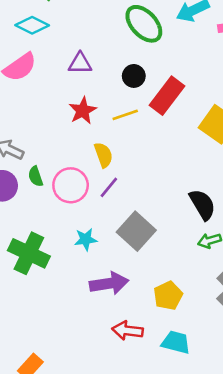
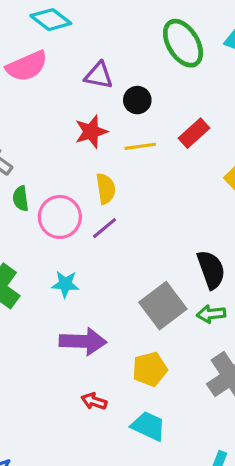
black circle: (134, 76) -> (137, 100), moved
red rectangle: (167, 96) -> (194, 133), size x0.7
gray square: (136, 231) -> (163, 306), moved
red arrow: (127, 331) -> (94, 401), size x0.7

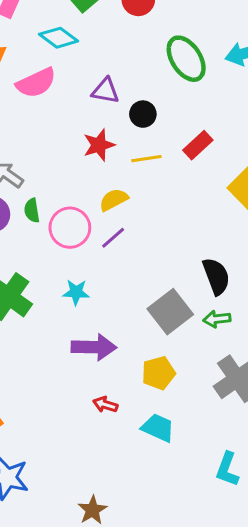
yellow semicircle: (106, 189) -> (114, 200), turned -108

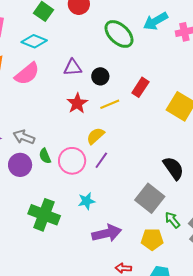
green arrow: (217, 319) -> (172, 220), moved, turned 72
yellow pentagon: (158, 373) -> (152, 239), turned 30

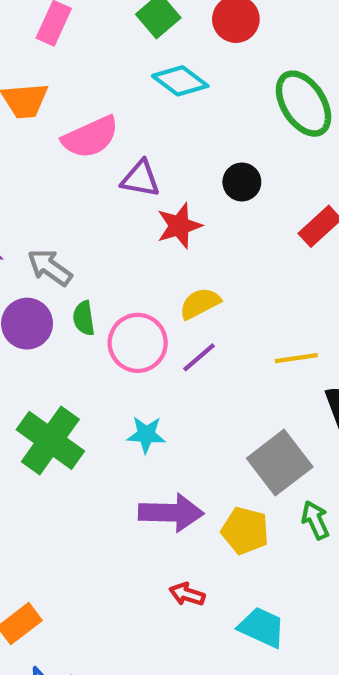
cyan diamond: (34, 41) -> (180, 81), moved
purple triangle: (73, 68) -> (140, 179), moved
yellow line: (110, 104) -> (296, 358), moved
yellow pentagon: (152, 239) -> (245, 531), moved

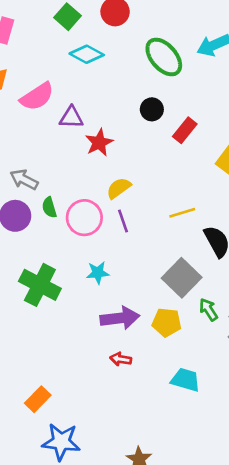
black circle: (242, 182) -> (152, 109), moved
purple line: (199, 357) -> (123, 221), turned -60
red arrow: (187, 594) -> (121, 359), moved

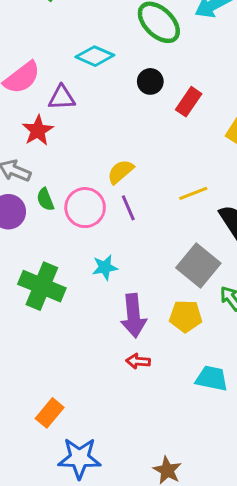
cyan diamond: (87, 54) -> (95, 56), moved
red star: (99, 143) -> (38, 130), moved
purple arrow: (120, 318) -> (134, 316), turned 96

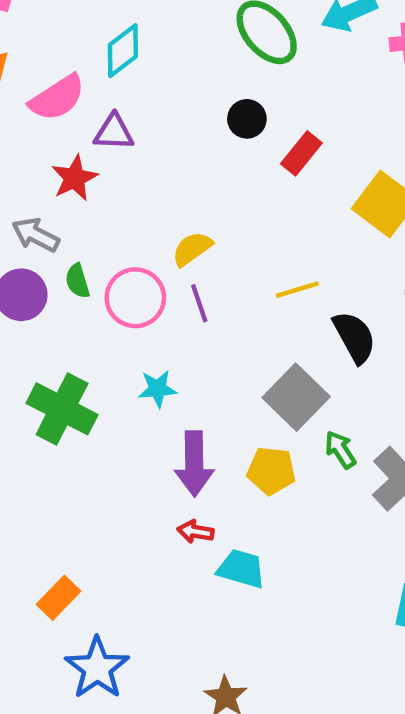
cyan diamond: (95, 56) -> (123, 51), moved, turned -66
cyan trapezoid: (212, 378) -> (241, 569), moved
blue star: (79, 458) -> (97, 668), turned 30

